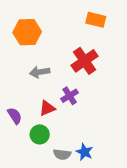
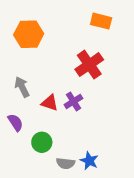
gray arrow: (40, 72) -> (22, 87), moved, turned 72
red triangle: (47, 108) -> (50, 103), moved, turned 42

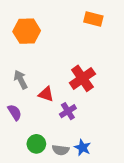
red cross: (89, 65) -> (82, 78), moved
purple cross: (73, 101) -> (68, 111), moved
green circle: (42, 142) -> (36, 144), moved

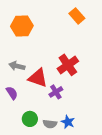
orange rectangle: (93, 19) -> (77, 16), turned 35
gray arrow: (21, 80) -> (17, 66), turned -49
red triangle: (46, 94) -> (38, 78), size x1.5

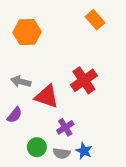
purple cross: (56, 92) -> (65, 127), moved
purple semicircle: (12, 93) -> (15, 115), turned 72

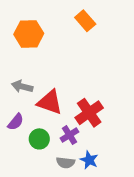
orange rectangle: (95, 20) -> (85, 21), moved
red cross: (84, 80) -> (89, 113), moved
green circle: (37, 147) -> (39, 139), moved

